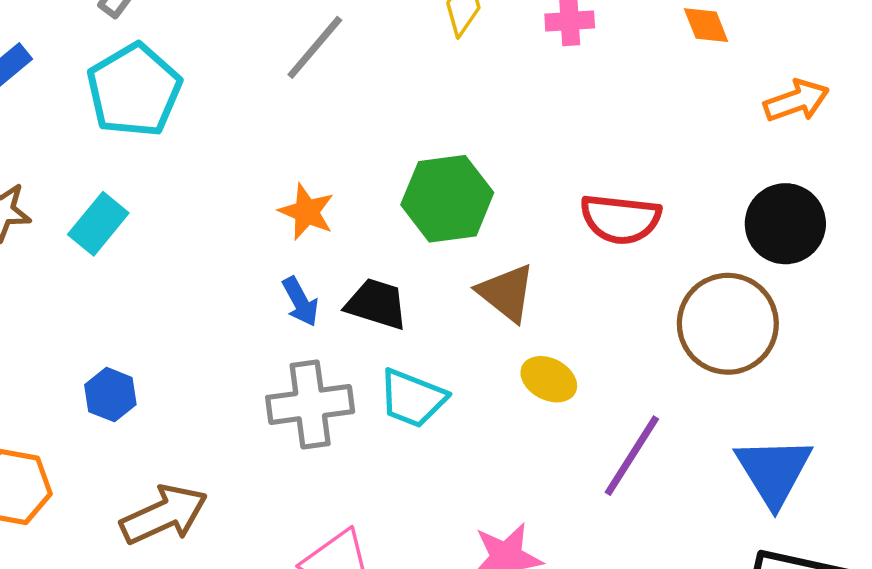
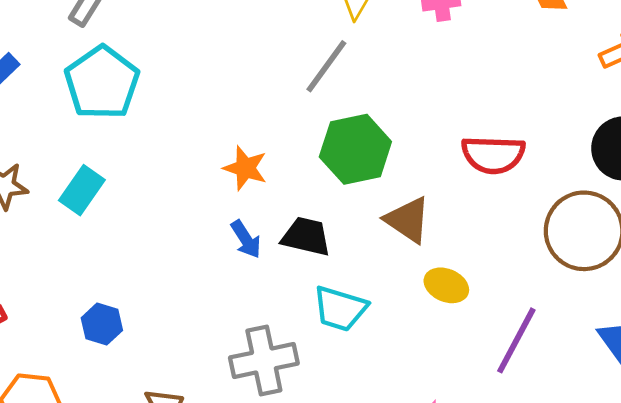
gray line: (315, 47) -> (326, 66), moved
gray cross: (310, 404) -> (264, 360), moved

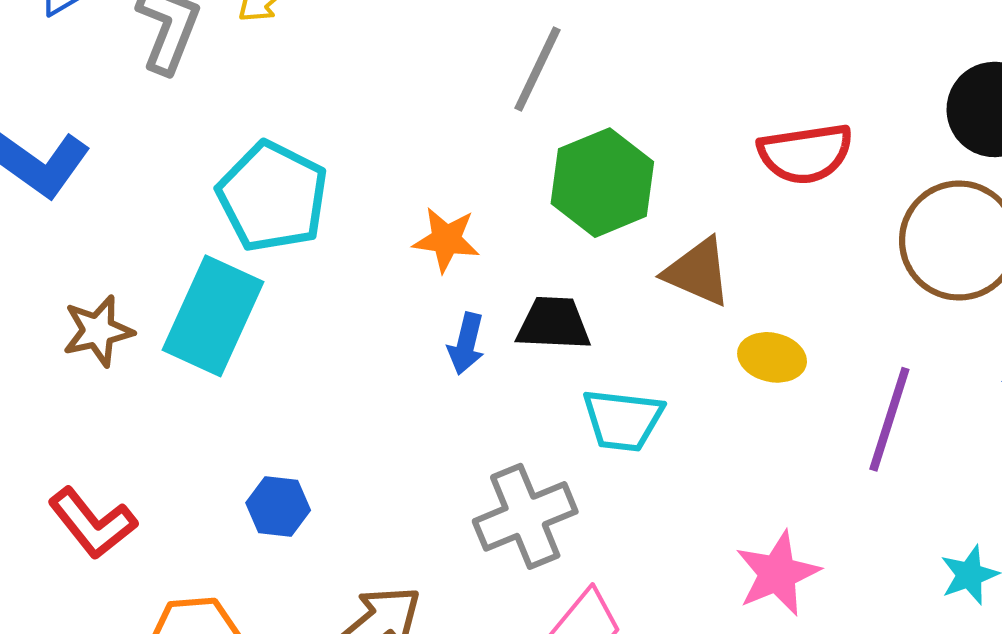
cyan pentagon: (102, 83) -> (273, 197), moved
cyan rectangle: (82, 190) -> (213, 316), size x1.6
blue arrow: (246, 239) -> (466, 344), turned 57

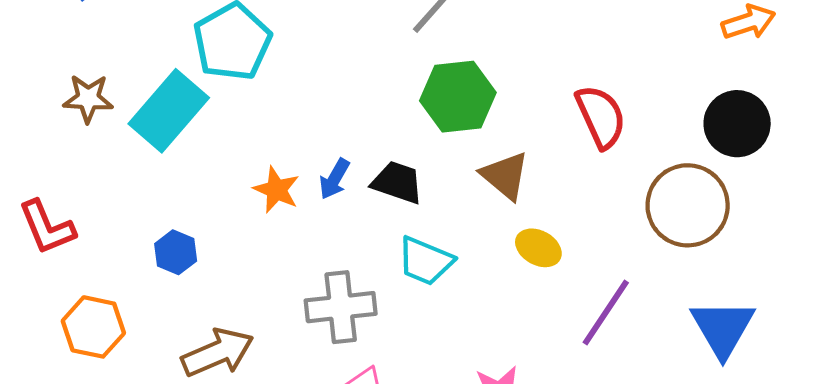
red semicircle: (805, 154) -> (601, 117), turned -122
orange star: (446, 240) -> (276, 190), moved

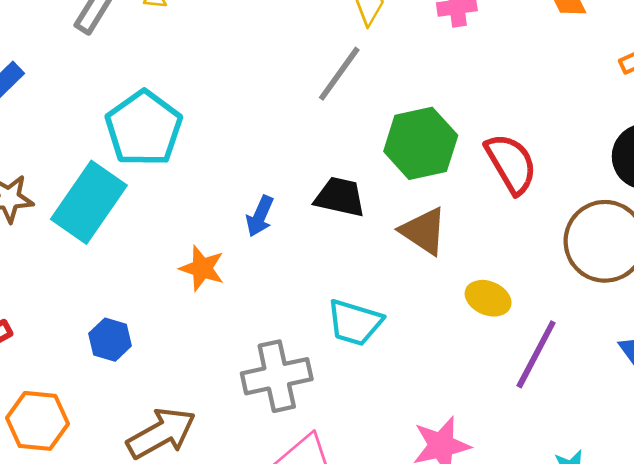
green hexagon: (458, 97) -> (421, 143), moved
blue arrow: (334, 179) -> (260, 216), moved
black trapezoid: (397, 182) -> (340, 197), moved
yellow ellipse: (538, 248) -> (488, 298), moved

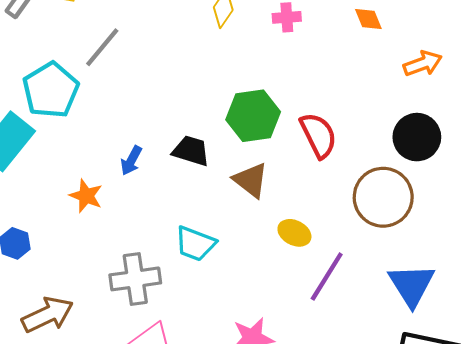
gray line: (339, 74) -> (102, 47), moved

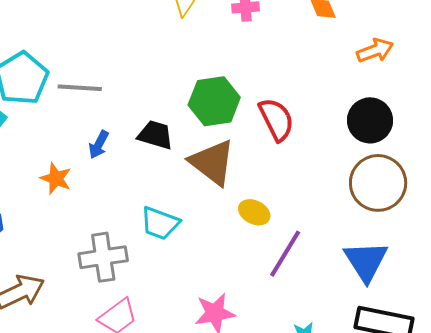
gray line: (102, 47) -> (80, 88), moved, turned 54
brown triangle: (251, 180) -> (212, 162), size x1.4
brown circle: (383, 197) -> (378, 183), moved

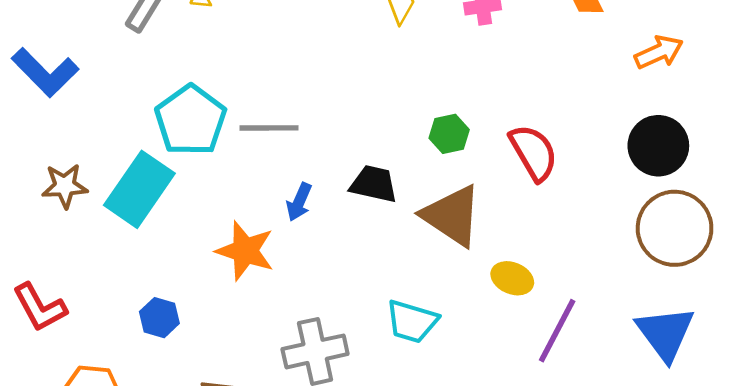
green hexagon: (214, 101) -> (449, 134), size x0.6
orange star: (56, 178) -> (245, 251), size x1.4
cyan trapezoid: (160, 223) -> (412, 321), moved

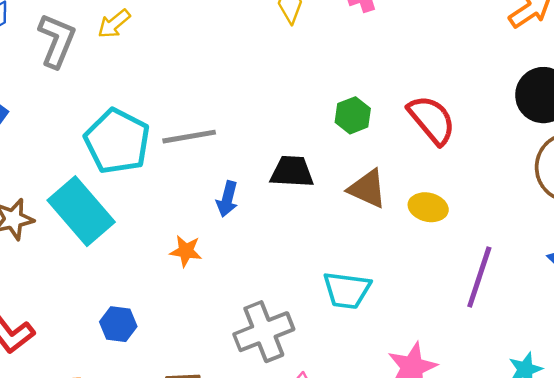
cyan rectangle: (139, 189) -> (81, 211), turned -66
brown triangle: (452, 216) -> (367, 189), size x0.7
orange star: (245, 251) -> (186, 251), size x0.6
yellow ellipse: (512, 278) -> (428, 207), moved

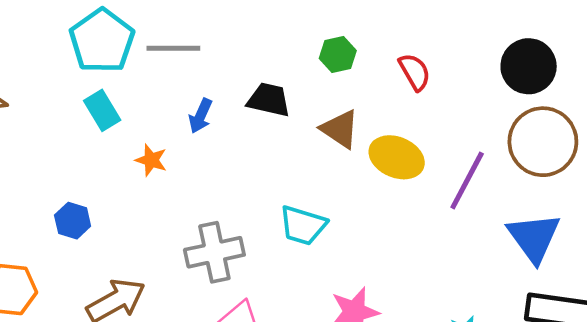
red semicircle: (432, 120) -> (415, 72), size x0.7
yellow ellipse: (428, 207) -> (397, 157), size x1.4
cyan rectangle: (81, 211) -> (102, 110), moved, size x0.6
purple line: (479, 277) -> (467, 180), moved

